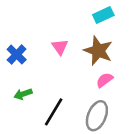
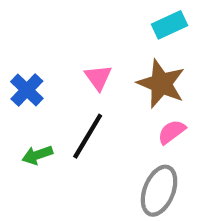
black line: (54, 112) -> (88, 136), moved

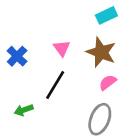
green arrow: (37, 155) -> (24, 110), moved

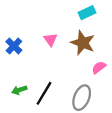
pink semicircle: (108, 82) -> (99, 67), moved
black line: (55, 85) -> (44, 93), moved

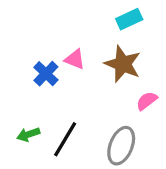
pink triangle: (50, 40) -> (75, 59), turned -32
blue cross: (14, 46) -> (46, 74), moved

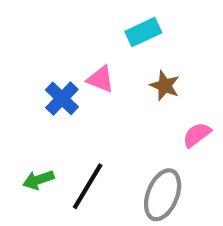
cyan rectangle: (129, 19) -> (143, 32), moved
brown star: (123, 64) -> (165, 86), size x0.6

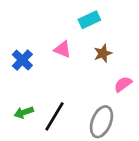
brown star: (165, 86) -> (103, 53), turned 30
blue cross: (62, 98) -> (22, 60), moved

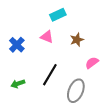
cyan rectangle: (89, 20) -> (58, 15), moved
black line: (55, 116) -> (50, 75), moved

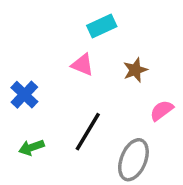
blue cross: (17, 45) -> (24, 95), moved

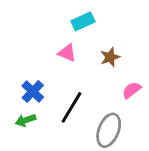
blue cross: (24, 95) -> (33, 92), moved

